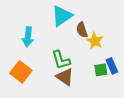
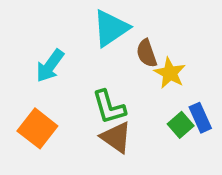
cyan arrow: (28, 37) -> (50, 66), turned 30
green square: (101, 70) -> (181, 125), turned -32

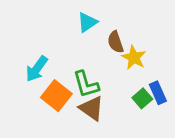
cyan triangle: (111, 28) -> (87, 22), size x0.7
cyan arrow: (50, 66) -> (37, 69), moved
orange square: (37, 128) -> (56, 96), moved

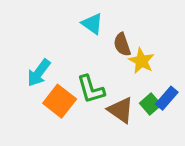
cyan triangle: (87, 22) -> (92, 24), turned -50
blue rectangle: (158, 93) -> (167, 98), turned 65
brown triangle: (92, 108) -> (121, 110), moved

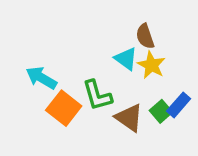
cyan triangle: (92, 24) -> (126, 59), moved
brown semicircle: (122, 45) -> (145, 36), moved
cyan arrow: (39, 73) -> (41, 78), turned 84

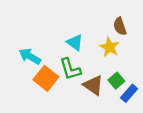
brown semicircle: (145, 36) -> (120, 26), moved
cyan triangle: (126, 59) -> (75, 42), moved
blue rectangle: (179, 105) -> (129, 93), moved

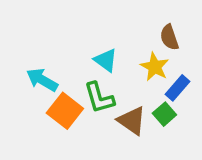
blue rectangle: (129, 93) -> (177, 88), moved

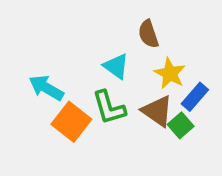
brown semicircle: (169, 37) -> (148, 34), moved
brown triangle: (132, 121) -> (157, 111), moved

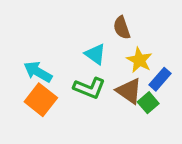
green L-shape: (109, 107) -> (89, 88), turned -52
orange square: (71, 122) -> (41, 100), moved

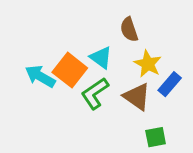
green L-shape: (89, 88) -> (95, 93), turned 124
orange square: (41, 100) -> (70, 70), moved
green square: (148, 103) -> (156, 137), moved, turned 30

